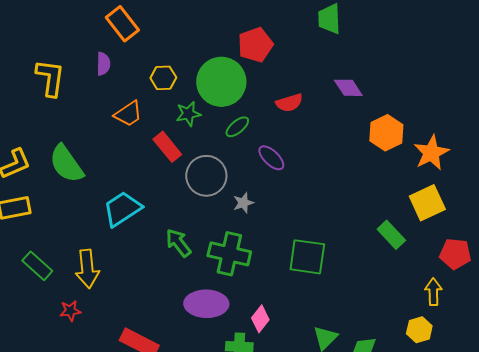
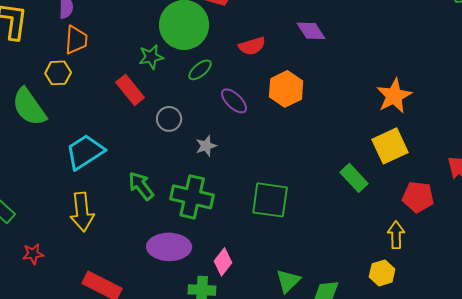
yellow hexagon: (163, 78) -> (58, 73), moved
orange trapezoid: (128, 114) -> (76, 40), moved, turned -52
orange hexagon: (386, 133) -> (286, 89), moved
gray circle: (206, 176) -> (169, 119), size x0.6
yellow arrow: (87, 269) -> (82, 212), moved

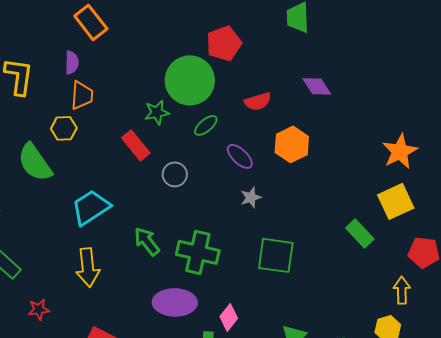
gray star: (206, 146) -> (251, 197), moved

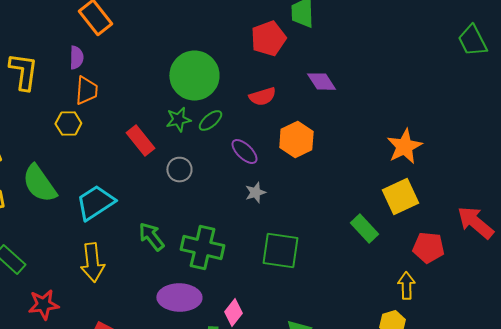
red pentagon: (224, 43) -> (268, 39), moved
green star: (157, 112) -> (178, 120), moved
green semicircle: (35, 162) -> (39, 184), moved
red star: (39, 309) -> (43, 305), size x1.4

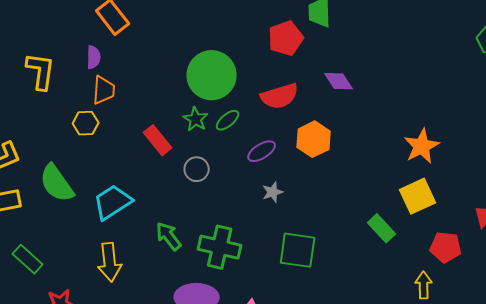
red semicircle: (262, 97) -> (280, 96), size x1.4
green star: (178, 120) -> (196, 119), turned -30
purple ellipse: (244, 152) -> (262, 151), turned -76

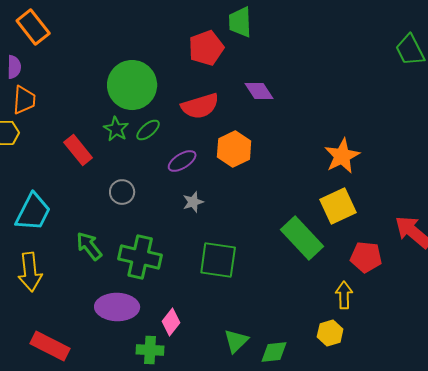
gray circle: (197, 169) -> (122, 192), moved
cyan trapezoid: (113, 202) -> (33, 212), turned 150
green rectangle: (382, 228) -> (302, 238), size x1.5

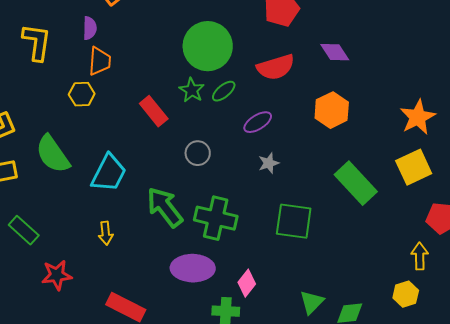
orange hexagon: (234, 149) -> (332, 110), moved
green rectangle: (302, 238) -> (356, 183), moved
green arrow: (89, 246) -> (165, 207), size x1.4
yellow arrow: (30, 272) -> (106, 233), size x0.6

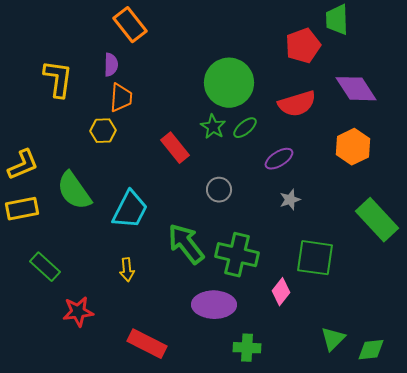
purple diamond: (335, 52) -> (356, 89), size x1.4
pink diamond: (247, 283) -> (281, 292), moved

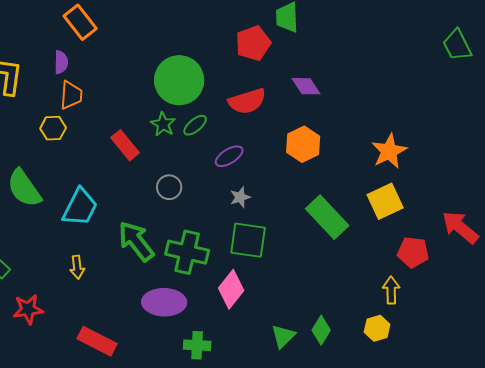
purple diamond: (356, 89) -> (306, 86), size x0.7
green square: (315, 258) -> (248, 240), moved
pink diamond: (281, 292) -> (231, 289), size x1.4
green diamond: (371, 350) -> (321, 330), moved, turned -52

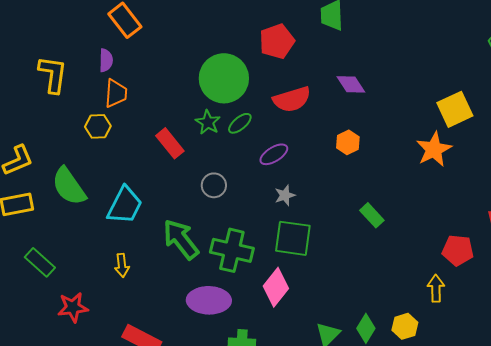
red pentagon: (253, 43) -> (277, 41), moved
orange hexagon: (303, 144) -> (348, 142), size x0.7
yellow square: (385, 201) -> (455, 109), moved
green rectangle: (327, 217) -> (372, 215), size x0.6
yellow hexagon: (377, 328) -> (405, 326), moved

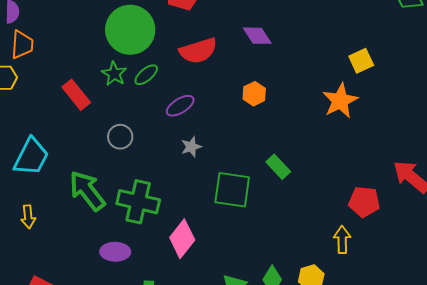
yellow square: (455, 109) -> (361, 61), size x0.7
green square: (293, 238) -> (232, 190), moved
purple ellipse: (209, 300) -> (115, 252), size x0.7

